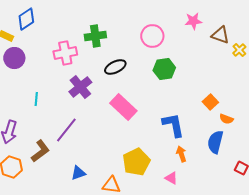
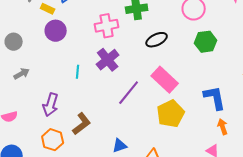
purple cross: (80, 87) -> (108, 60), moved
purple line: (66, 130) -> (129, 93), moved
yellow pentagon: (136, 162) -> (171, 114), moved

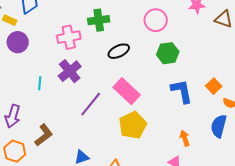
blue L-shape: (215, 98) -> (182, 91), moved

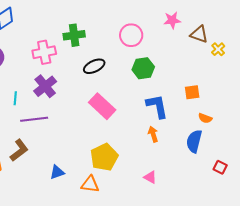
orange square: (214, 86) -> (192, 92), moved, turned 35
purple line: (91, 104) -> (34, 119), moved, turned 44
yellow pentagon: (133, 125) -> (104, 157), moved
orange arrow: (185, 138) -> (153, 134), moved

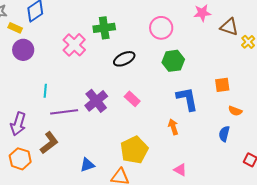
pink cross: (44, 52) -> (74, 45), turned -35
purple cross: (45, 86) -> (96, 101), moved
pink rectangle: (102, 106) -> (132, 99), size x0.6
orange arrow: (153, 134) -> (173, 127), moved
blue semicircle: (194, 141) -> (224, 134), size x0.7

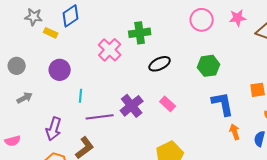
pink circle: (161, 28) -> (202, 20), moved
purple circle: (23, 50) -> (60, 70), moved
orange arrow: (173, 127) -> (235, 132), moved

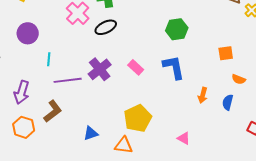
black ellipse: (160, 64) -> (106, 27), moved
blue L-shape: (223, 104) -> (174, 67), moved
orange arrow: (235, 132) -> (203, 95), turned -147

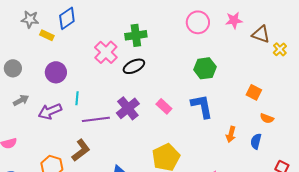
orange square: (226, 53) -> (254, 92), turned 35
purple arrow: (22, 92) -> (50, 111), moved, turned 50

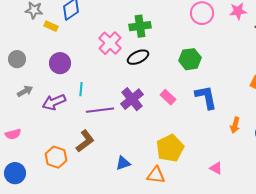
green hexagon: (205, 68) -> (190, 59), moved

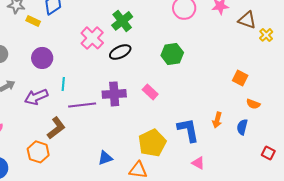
green cross: (140, 26) -> (122, 21), turned -30
blue L-shape: (206, 97) -> (188, 130), moved
purple cross: (132, 99) -> (114, 94), turned 35
brown L-shape: (85, 141) -> (56, 128), moved

